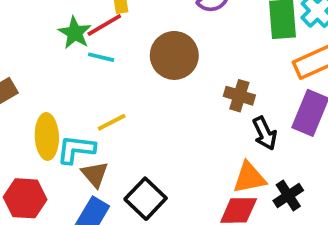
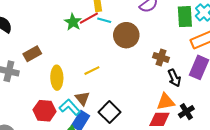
cyan line: (101, 57) -> (104, 20), moved
cyan L-shape: (76, 149) -> (70, 107), moved, turned 40

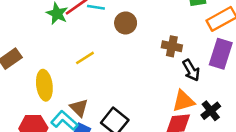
brown circle: (126, 35) -> (126, 23), size x0.7
yellow line: (92, 71) -> (85, 58), moved

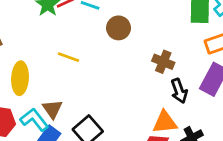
yellow line: (85, 58) -> (68, 57), turned 42

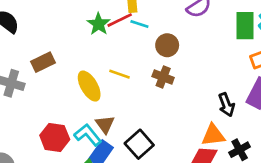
brown cross: (163, 62) -> (163, 77), moved
yellow ellipse: (20, 78) -> (89, 86), moved, turned -32

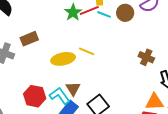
brown circle: (167, 45) -> (125, 13), moved
brown cross: (163, 77) -> (146, 57), moved
yellow ellipse: (89, 86) -> (63, 59), turned -75

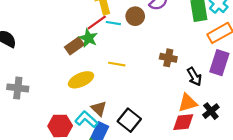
green star: (73, 12) -> (88, 38), moved
brown rectangle: (29, 39) -> (74, 46), moved
yellow line: (87, 51) -> (117, 64), moved

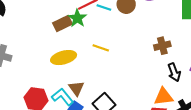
brown cross: (168, 58) -> (162, 46), moved, turned -35

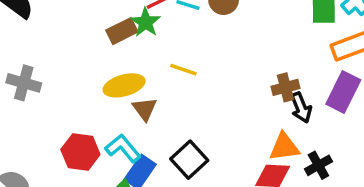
brown cross: (162, 46) -> (285, 87), moved
brown triangle: (76, 88) -> (145, 109), moved

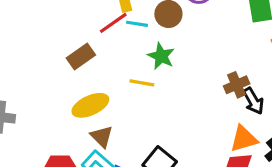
green star: (146, 22) -> (161, 56), moved
brown triangle: (145, 109) -> (102, 137), moved

